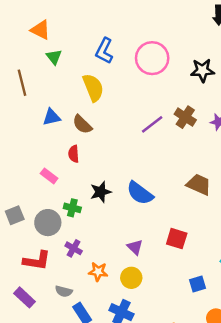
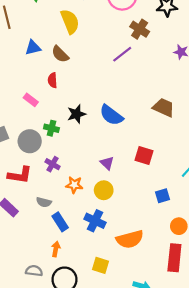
brown cross: (185, 117) -> (140, 29), moved

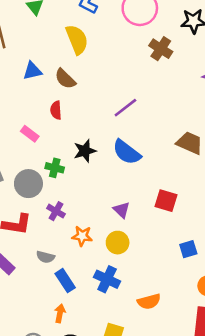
purple line: (122, 54) -> (125, 108), moved
orange semicircle: (130, 239) -> (149, 301), size x0.7

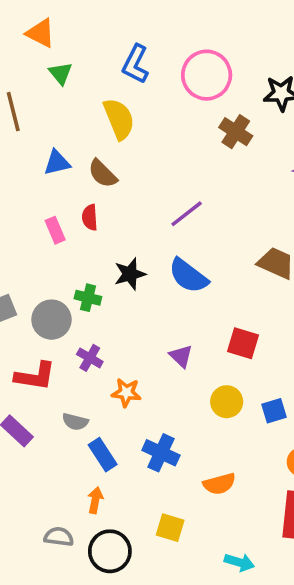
pink rectangle: (30, 134) -> (55, 230), moved, turned 30
yellow circle: (118, 243) -> (227, 402), moved

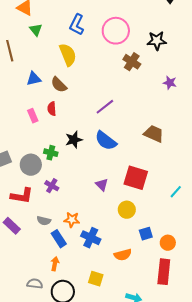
red square: (243, 343) -> (136, 178), size x1.4
orange star: (126, 393) -> (72, 220), moved
blue square: (274, 411) -> (146, 234), moved

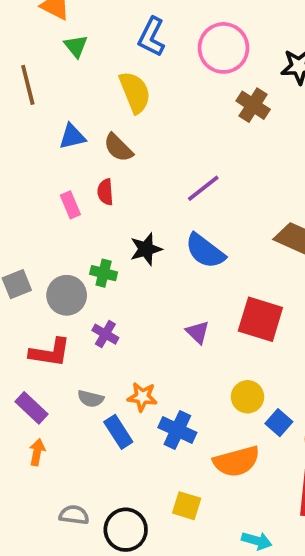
yellow circle: (127, 210) -> (247, 397), moved
blue square: (146, 234) -> (279, 423), turned -32
orange semicircle: (123, 255) -> (236, 461), size x1.4
orange arrow: (55, 264) -> (37, 452), moved

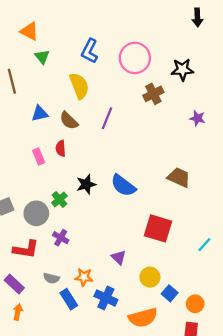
brown cross: (253, 105) -> (153, 94), turned 30
purple line: (203, 188) -> (107, 118), moved, turned -30
green cross: (104, 273) -> (59, 199), turned 35
purple triangle: (198, 332) -> (119, 257), moved

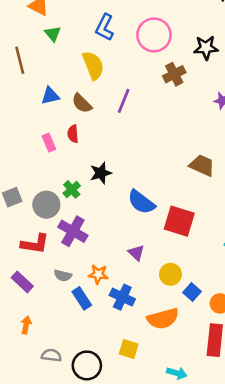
blue semicircle: (123, 186) -> (141, 202), moved
purple cross: (61, 238) -> (73, 231), size x1.6
orange arrow: (18, 312) -> (26, 325), moved

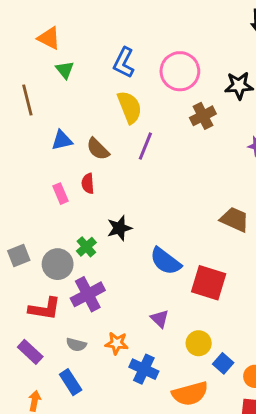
yellow semicircle: (93, 65) -> (130, 107), moved
purple cross: (73, 231) -> (88, 294), turned 32
blue rectangle: (82, 298) -> (71, 382), moved

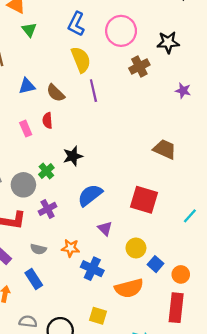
purple line: (145, 146) -> (93, 91), turned -35
blue semicircle: (166, 261) -> (90, 195), moved, turned 105
purple cross: (88, 294) -> (48, 209), size x0.7

